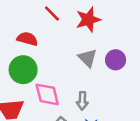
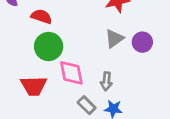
red semicircle: (27, 39) -> (41, 16), moved
gray triangle: (88, 58) -> (114, 39), turned 36

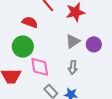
red semicircle: (41, 16) -> (30, 22), moved
gray arrow: (106, 81) -> (73, 67), moved

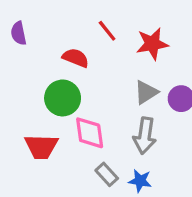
gray arrow: (73, 67) -> (145, 136), size x1.5

